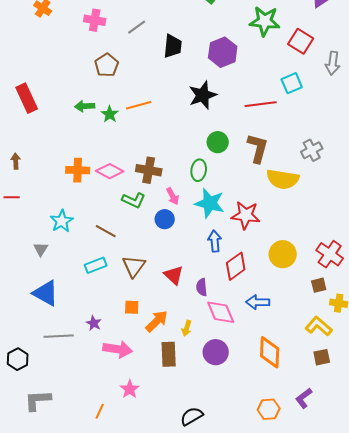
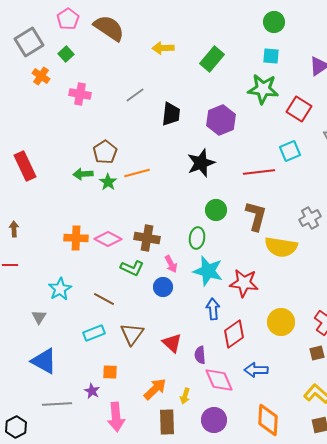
pink cross: (95, 20) -> (80, 94), moved
brown pentagon: (107, 65) -> (105, 152), moved
orange square: (132, 307) -> (110, 372), moved
pink arrow: (118, 349) -> (116, 417), turned 76

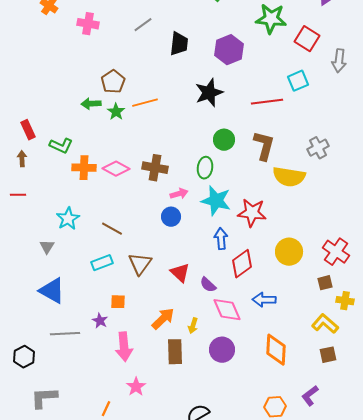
red rectangle: (25, 166) -> (28, 130), moved, size x0.7
pink arrow: (171, 264) -> (179, 194), turned -78
green L-shape: (132, 268) -> (61, 146), moved
purple semicircle: (200, 355) -> (208, 285), turned -42

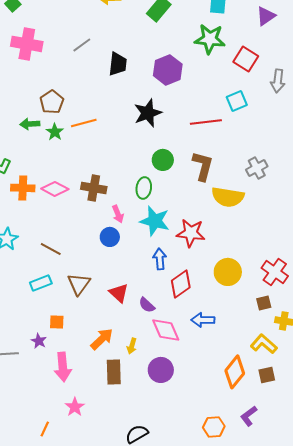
pink cross: (88, 24) -> (27, 44), size x1.4
pink arrow: (179, 194) -> (118, 214), turned 84
orange diamond: (276, 350) -> (235, 372), moved, turned 36

